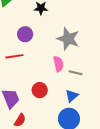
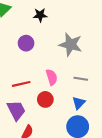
red line: (14, 56) -> (21, 84), moved
pink semicircle: (58, 64) -> (52, 77), moved

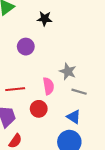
gray star: (71, 45) -> (68, 71), moved, size x0.7
blue triangle: (79, 103) -> (74, 117), turned -48

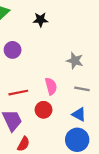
purple circle: (26, 47) -> (13, 50), moved
gray star: (68, 71) -> (75, 61), moved

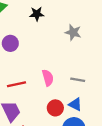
gray star: (75, 61) -> (73, 32), moved
red circle: (44, 110) -> (55, 108), moved

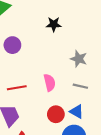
black star: (37, 14) -> (54, 24), moved
gray star: (73, 32) -> (79, 59), moved

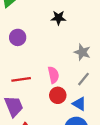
gray line: (80, 86) -> (83, 79), turned -64
red circle: (56, 114) -> (58, 95), moved

